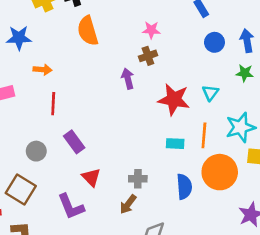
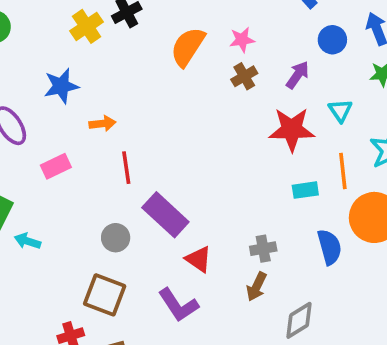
orange semicircle: (88, 31) -> (188, 47), moved, turned 60
purple arrow: (128, 79) -> (298, 75), moved, turned 60
purple rectangle: (74, 142) -> (165, 215), size x1.4

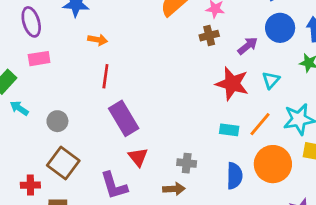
blue circle: (332, 40) -> (280, 28), size x1.4
pink rectangle: (56, 166) -> (39, 59), moved
orange line: (343, 171) -> (260, 124), turned 30
gray circle: (116, 238) -> (57, 121), moved
brown arrow: (257, 287) -> (174, 189), turned -135

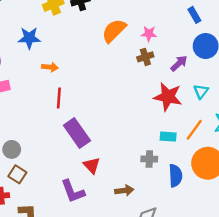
gray circle: (57, 121) -> (12, 149), moved
brown square: (63, 163) -> (17, 174), moved, size x0.7
gray cross: (187, 163) -> (149, 159), moved

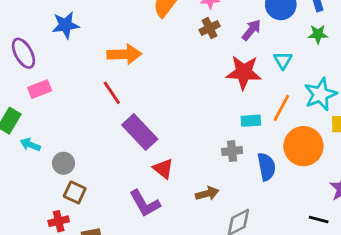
orange arrow: (50, 67) -> (124, 54), moved, size x1.6
red line: (59, 98) -> (112, 93), turned -30

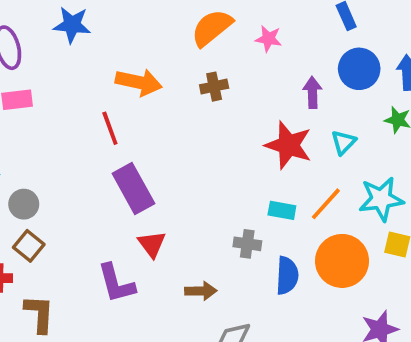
brown cross: (210, 28) -> (214, 87), moved
purple arrow: (251, 30) -> (312, 93), turned -55

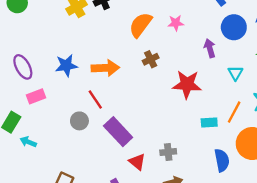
blue star: (72, 25) -> (66, 65), moved
red star: (288, 145) -> (187, 84), moved
gray circle: (24, 204) -> (79, 121), moved
gray cross: (247, 244) -> (168, 152), moved

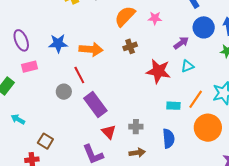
purple arrow: (210, 48) -> (181, 43), turned 63
cyan triangle: (235, 73) -> (188, 66), moved, turned 32
cyan arrow: (28, 142) -> (18, 119), moved
blue semicircle: (222, 160) -> (169, 139), moved

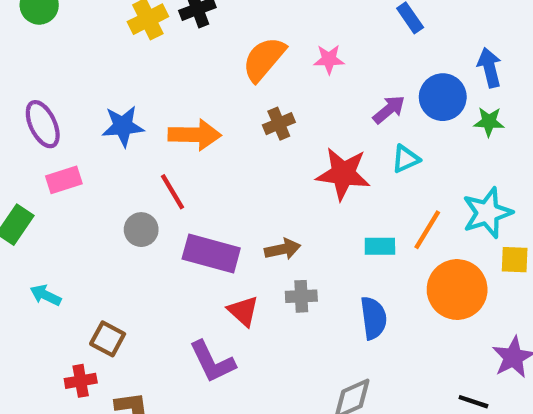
blue circle: (204, 27) -> (443, 97), moved
purple rectangle: (95, 104) -> (211, 253), turned -35
brown arrow: (137, 153) -> (283, 249), moved

